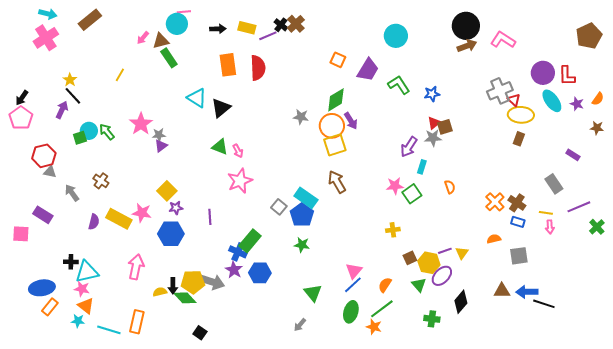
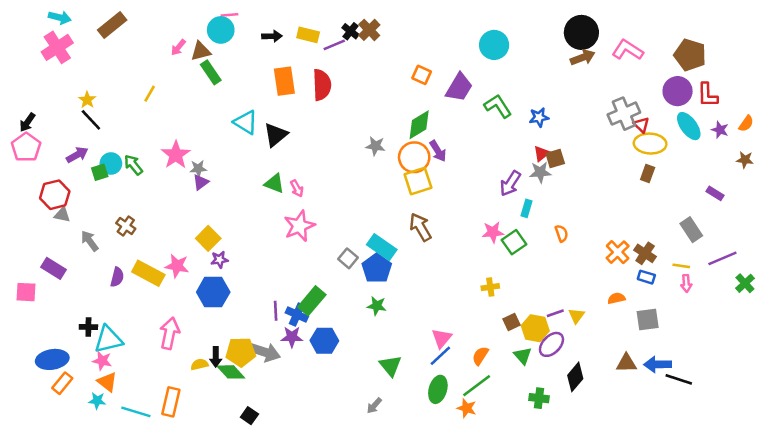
brown pentagon: (589, 36) -> (690, 55), moved, turned -30
purple arrow: (62, 110) -> (77, 155), moved, turned 36
purple line: (210, 217) -> (276, 311), moved
purple star: (234, 270) -> (292, 337), turned -30

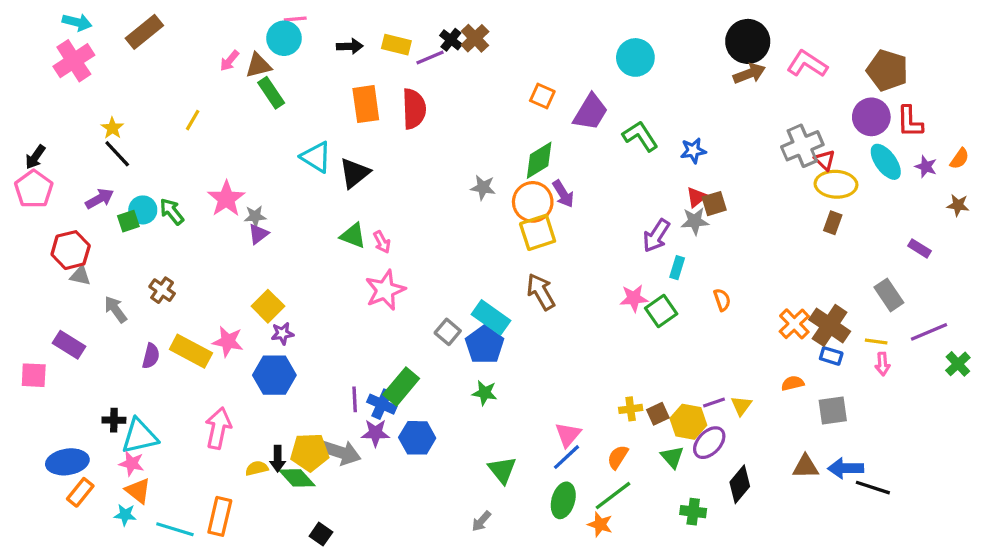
brown cross: (645, 253) -> (830, 325), size x1.4
yellow cross: (490, 287) -> (631, 409), moved

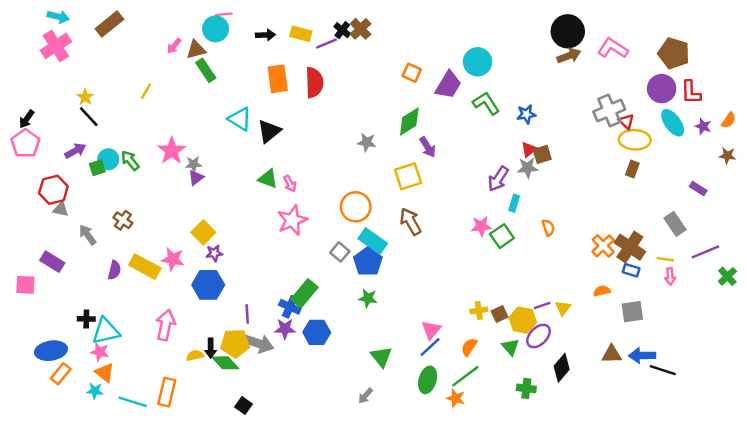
cyan circle: (635, 57) -> (478, 62), moved
orange circle: (533, 202) -> (356, 207), moved
purple line: (355, 399) -> (247, 314), moved

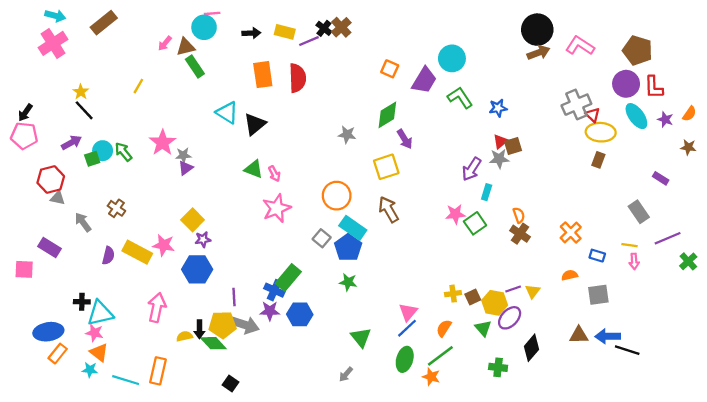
pink pentagon: (25, 143) -> (24, 136), turned -30
brown cross: (630, 247) -> (520, 234), moved, size x0.7

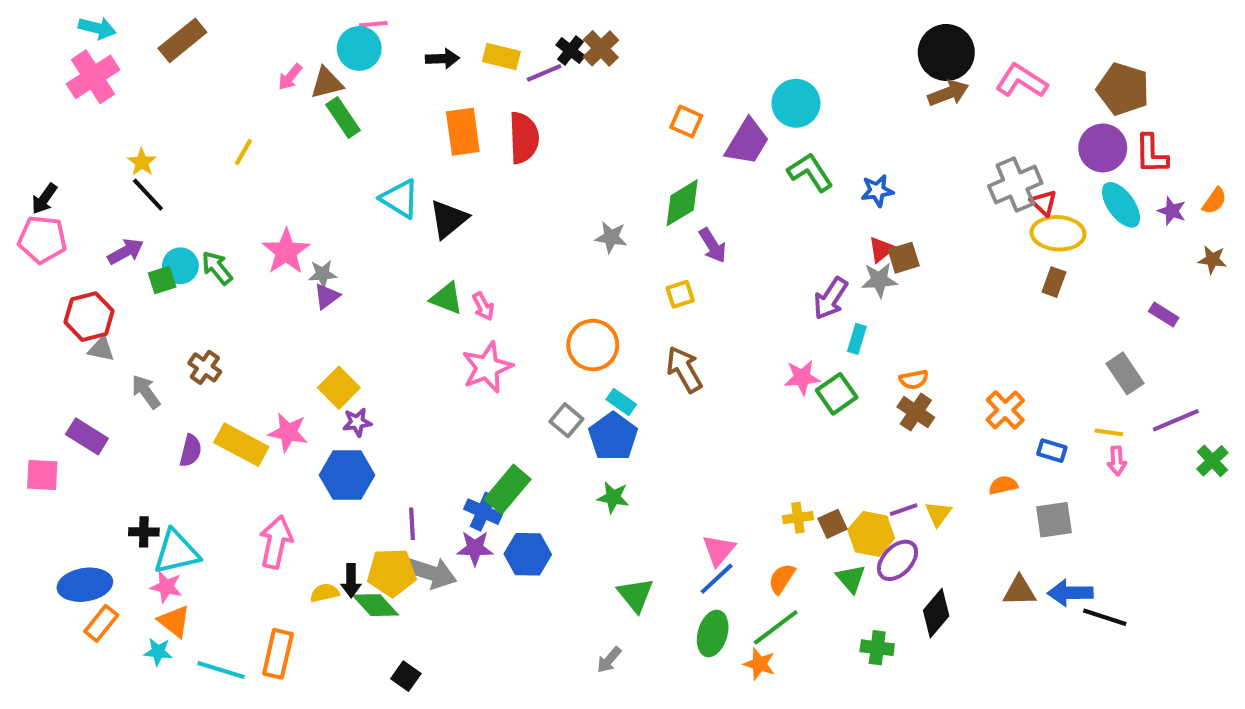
yellow square: (386, 167) -> (680, 294), size x0.6
orange semicircle: (519, 215) -> (914, 380), turned 98
cyan rectangle: (353, 228) -> (621, 402), size x0.6

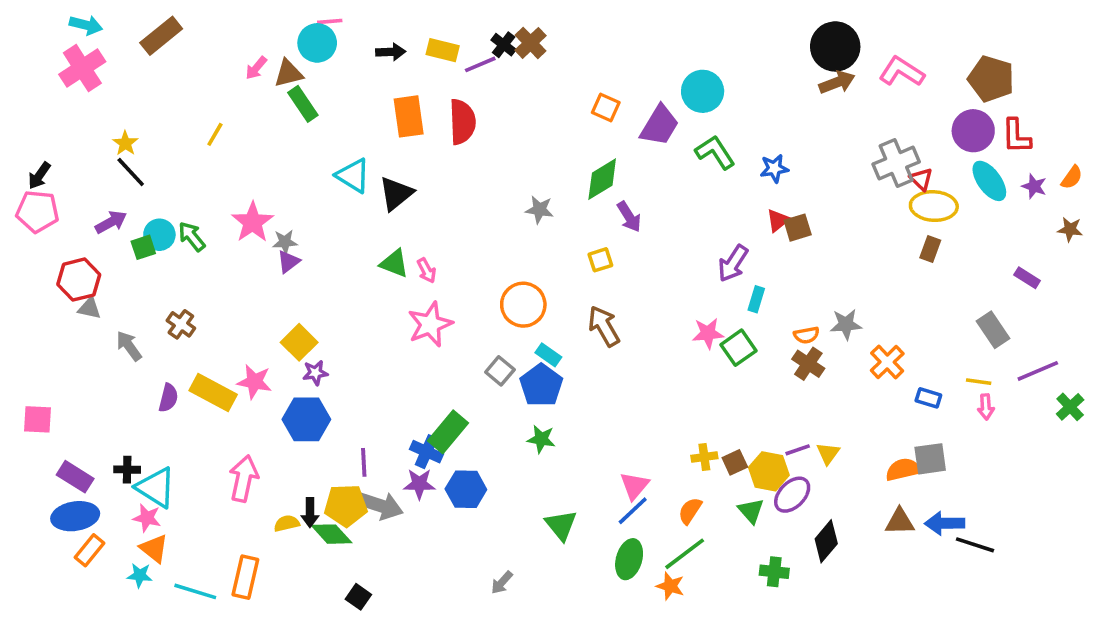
gray star: (879, 280) -> (846, 324), moved
purple rectangle: (87, 436) -> (75, 477), moved
orange semicircle: (1003, 485) -> (903, 470), moved, size x1.4
cyan triangle: (176, 552) -> (156, 487), turned 45
gray arrow: (609, 660) -> (502, 582), moved

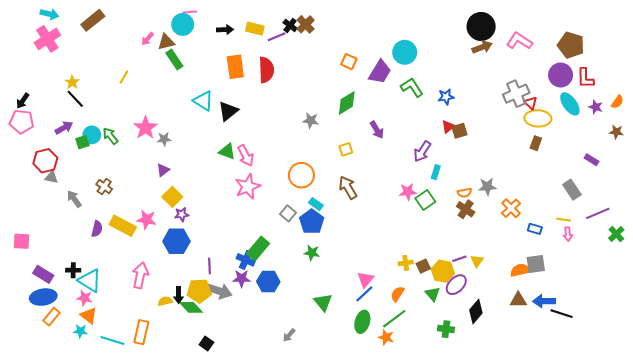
purple arrow: (629, 217) -> (377, 130), moved
purple triangle: (288, 262) -> (163, 170), moved
pink arrow: (426, 271) -> (246, 156), size x1.5

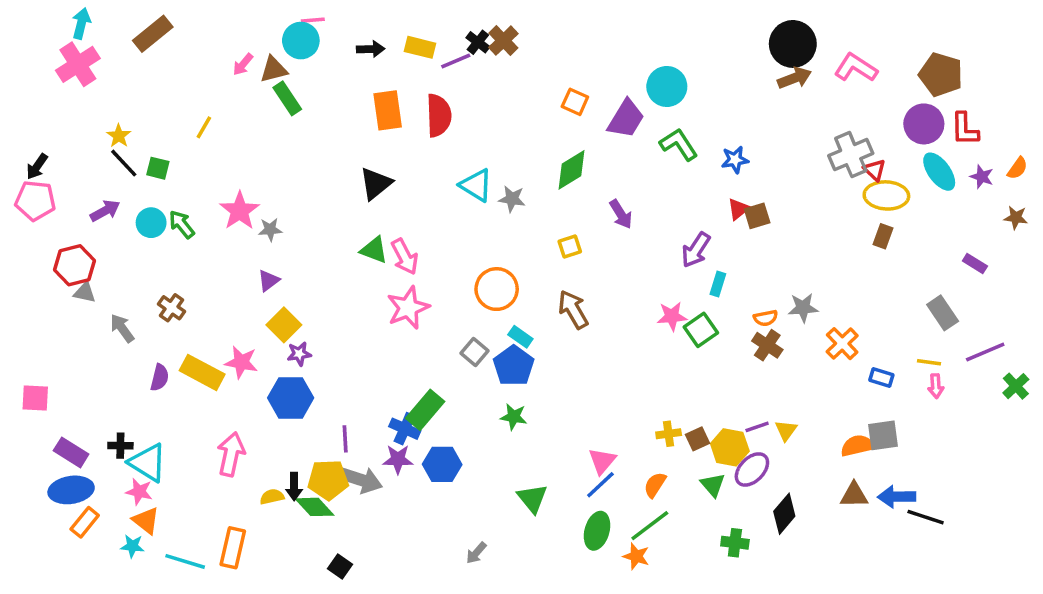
cyan arrow: (49, 14) -> (81, 24), turned -90
cyan triangle: (203, 101) -> (476, 185), moved
green square: (82, 142) -> (158, 168), moved, turned 32

